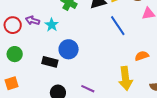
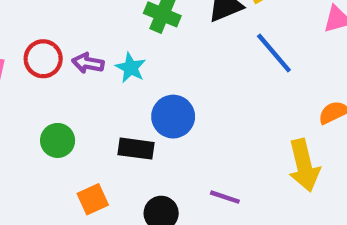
red circle: (13, 25) -> (43, 59), moved
orange square: (12, 83) -> (93, 199), moved

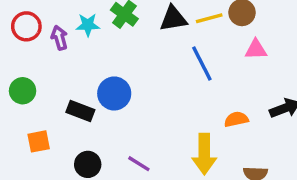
purple arrow: (88, 63) -> (59, 38), turned 50
cyan star: (131, 68) -> (88, 25), moved, turned 30

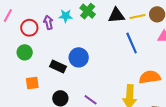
red circle: (26, 26) -> (29, 28), moved
orange semicircle: (236, 119) -> (150, 77), size x1.5

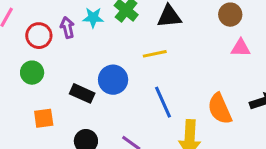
yellow line: (138, 17) -> (155, 54), moved
blue line: (132, 43) -> (163, 102), moved
orange semicircle: (150, 77) -> (220, 109), turned -105

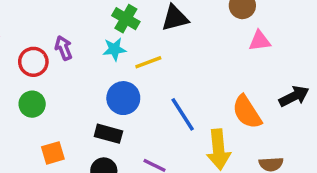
cyan star: (93, 18) -> (114, 49), moved
yellow line: (155, 54) -> (148, 62), moved
black rectangle: (82, 93) -> (108, 134), moved

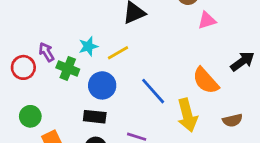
green cross: (126, 19) -> (68, 68), moved
green circle: (32, 104) -> (30, 116), moved

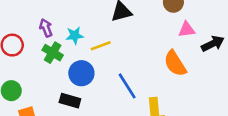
purple arrow: (46, 52) -> (46, 28), moved
black arrow: (242, 61) -> (213, 44), moved
orange semicircle: (206, 81) -> (175, 63), moved

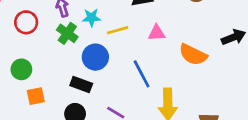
pink triangle: (187, 30) -> (157, 33), moved
orange semicircle: (175, 63) -> (193, 55), turned -36

